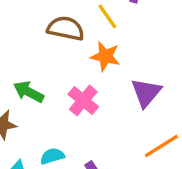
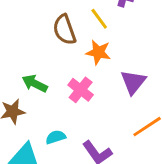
brown semicircle: (66, 28) -> (64, 30), turned -120

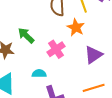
cyan semicircle: (56, 137) -> (39, 74), moved

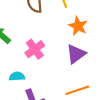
orange star: (76, 27) -> (78, 26), moved

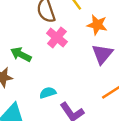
pink cross: (35, 49) -> (57, 38), moved

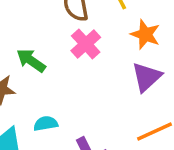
cyan semicircle: (48, 93) -> (46, 124), moved

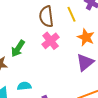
green arrow: (31, 60) -> (18, 49), turned -96

